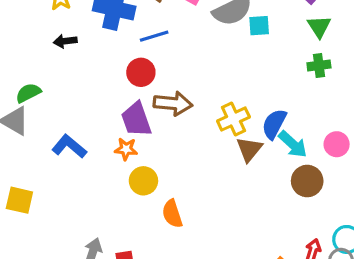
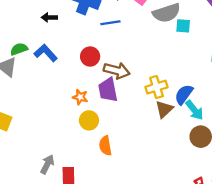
red circle: (141, 72) -> (90, 57), moved
purple trapezoid: (136, 119) -> (108, 90), moved
blue L-shape: (69, 146) -> (46, 53), moved

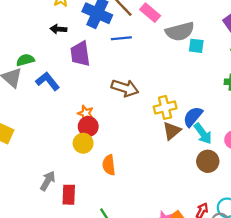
blue L-shape: (46, 53) -> (48, 81), moved
red circle: (90, 57) -> (88, 126), moved
purple trapezoid: (108, 90) -> (80, 54), moved
yellow circle: (89, 120) -> (83, 143), moved

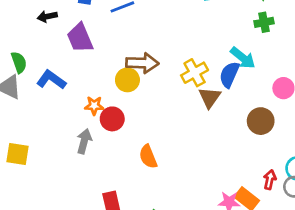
green semicircle: (25, 60) -> (19, 62), turned 102
orange star: (86, 113) -> (94, 106), moved
cyan arrow: (203, 134) -> (243, 58), moved
yellow circle: (83, 143) -> (127, 80), moved
gray arrow: (48, 181) -> (84, 141), moved

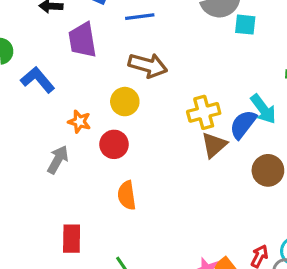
brown arrow: (142, 63) -> (148, 65), moved
red circle: (112, 119) -> (114, 144), moved
brown circle: (261, 121) -> (268, 170), moved

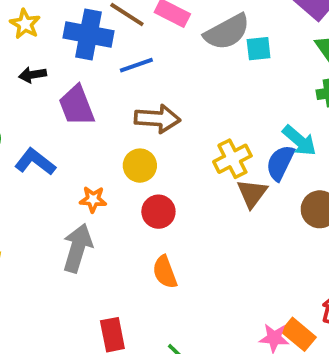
red circle: (114, 144) -> (158, 212), moved
gray arrow: (58, 160) -> (78, 248), size x1.4

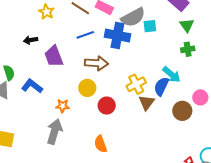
yellow star: (25, 24) -> (46, 12), moved
blue cross: (88, 34) -> (117, 36), moved
red circle: (158, 212) -> (107, 106), moved

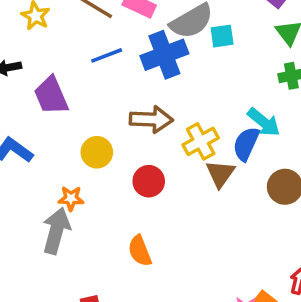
blue cross: (117, 36) -> (164, 55), turned -30
brown arrow: (96, 63) -> (151, 119), moved
yellow circle: (87, 88) -> (97, 152), moved
orange star: (63, 106) -> (71, 198), moved

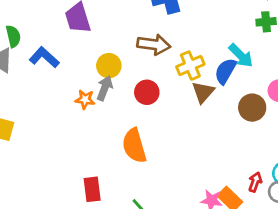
gray arrow: (56, 231) -> (105, 88), moved, size x0.7
orange semicircle: (140, 251) -> (134, 146), size x1.4

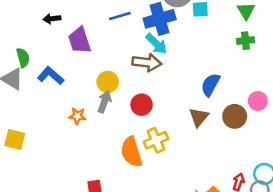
cyan arrow: (241, 56) -> (156, 44), moved
yellow cross: (190, 66) -> (156, 140), moved
brown triangle: (203, 92) -> (199, 117), moved
orange star: (85, 99) -> (77, 116), moved

